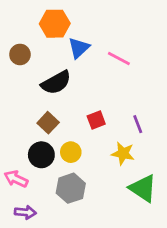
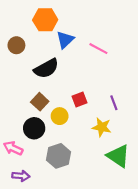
yellow circle: (71, 152) -> (60, 116), moved

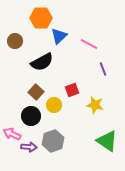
purple line: (114, 103) -> (103, 69), moved
yellow star: (102, 127) -> (95, 105), moved
purple arrow: (21, 176) -> (29, 147), moved

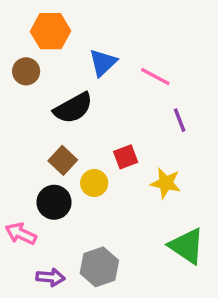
orange hexagon: (41, 18) -> (51, 31), moved
gray hexagon: (53, 141) -> (99, 267), moved
purple arrow: (29, 147) -> (51, 277), moved

